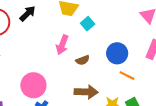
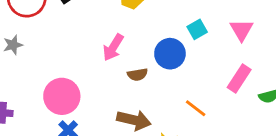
cyan square: (88, 24) -> (197, 29), moved
blue circle: (117, 53) -> (170, 54), moved

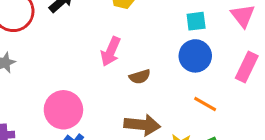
cyan square: (197, 29) -> (196, 21), turned 30
blue circle: (170, 54) -> (195, 56), moved

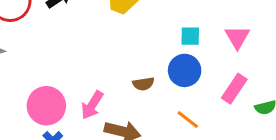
pink arrow: (111, 52) -> (92, 105), moved
brown semicircle: (140, 77) -> (143, 84), moved

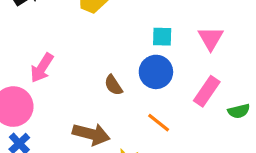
brown semicircle: (143, 84) -> (113, 85), turned 65
pink arrow: (92, 105) -> (42, 68), moved

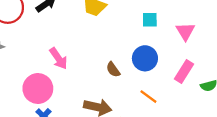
cyan square: (162, 37) -> (150, 20), moved
pink arrow: (42, 68) -> (58, 58), turned -65

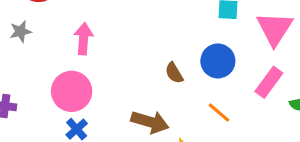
pink triangle: (185, 31) -> (275, 29), size x1.4
pink arrow: (58, 58) -> (83, 39), moved, turned -145

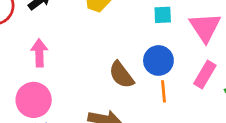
brown semicircle: (174, 73) -> (121, 75), size x1.5
orange line: (219, 113) -> (163, 91), moved, turned 50

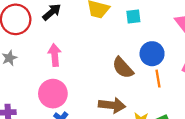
cyan square: (163, 15) -> (133, 17), moved

